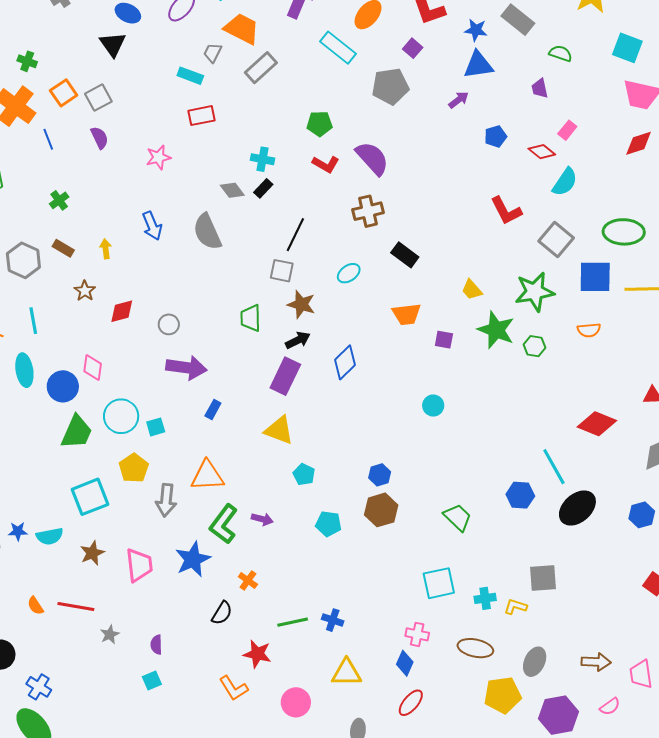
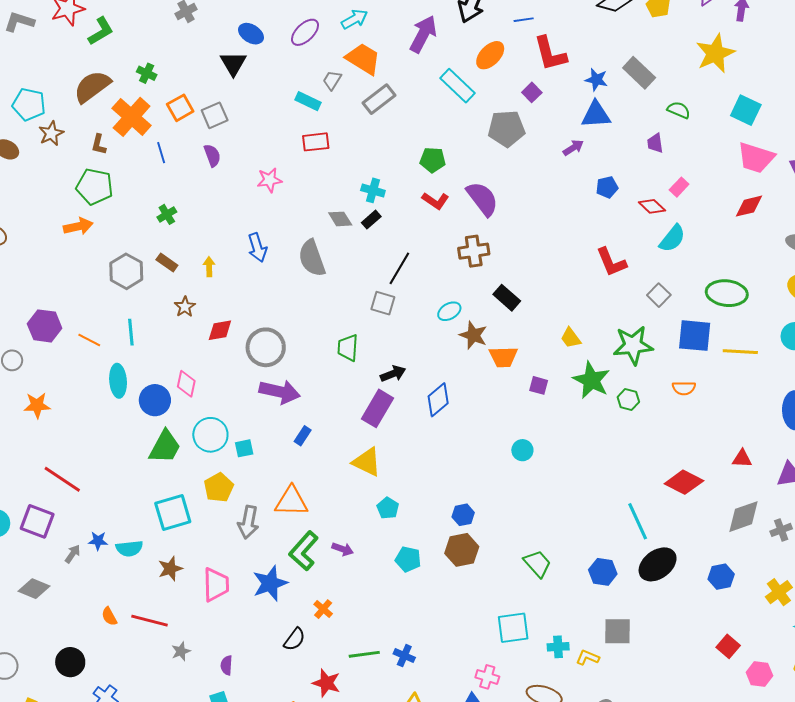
gray square: (556, 240) -> (659, 295), size x0.7
brown star: (301, 304) -> (473, 335), moved
gray circle: (169, 324) -> (266, 347), size x1.8
blue hexagon: (520, 495) -> (603, 572), moved

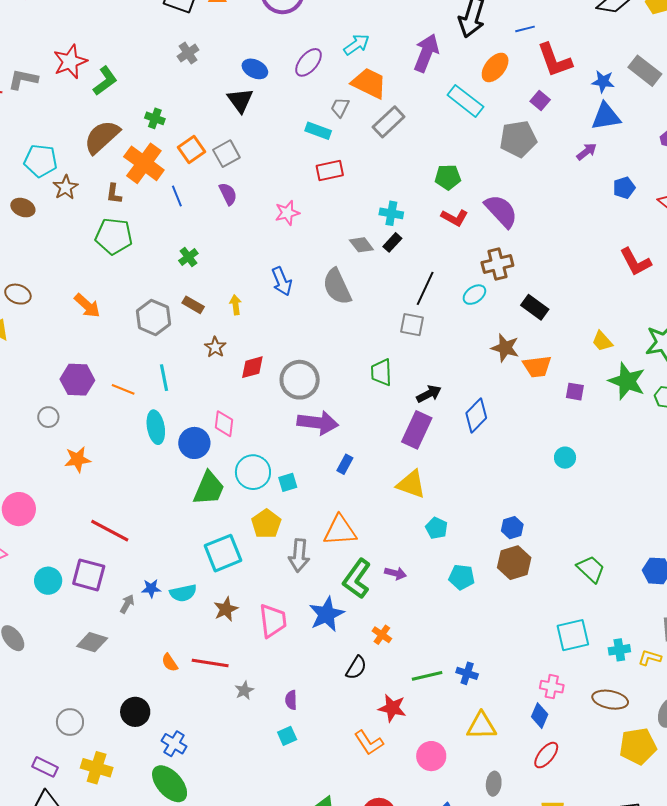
orange arrow: (78, 226) -> (87, 306), moved, turned 60
cyan ellipse: (449, 311) -> (474, 295), moved

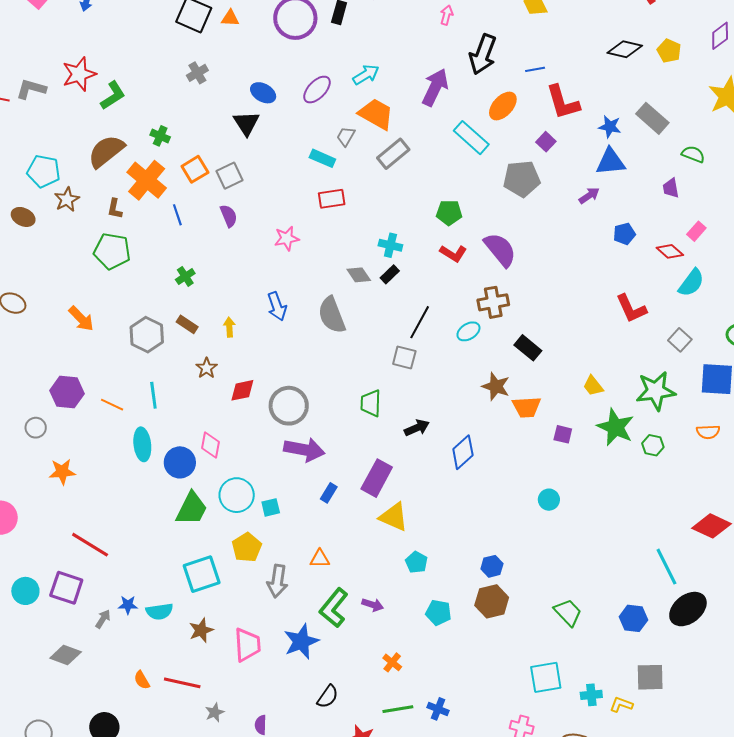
purple rectangle: (417, 430) -> (377, 478), moved
orange triangle: (340, 531) -> (320, 559), size x0.6
orange cross: (382, 635) -> (392, 662), moved

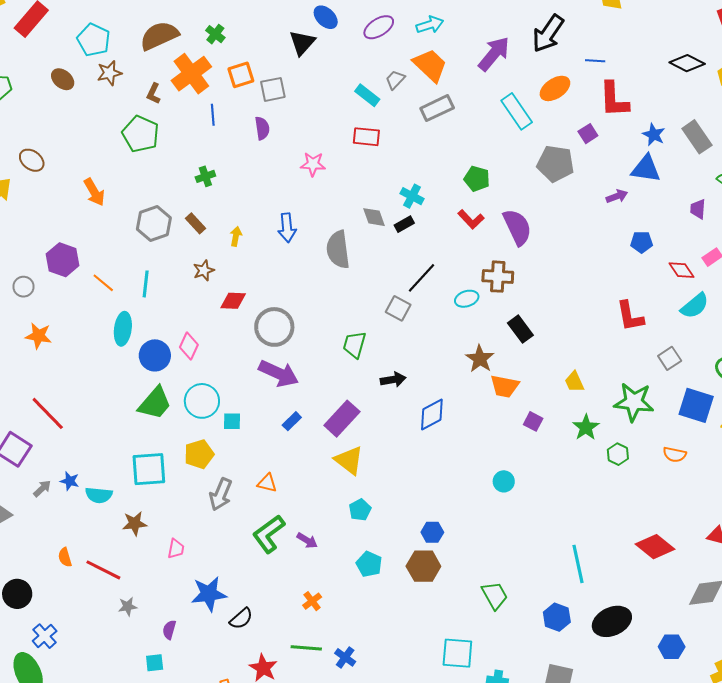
green star: (615, 427) -> (586, 427), size x0.7
cyan line: (667, 567) -> (578, 564), moved
blue star: (301, 641) -> (209, 594), moved
pink trapezoid: (247, 645) -> (176, 549), size x0.6

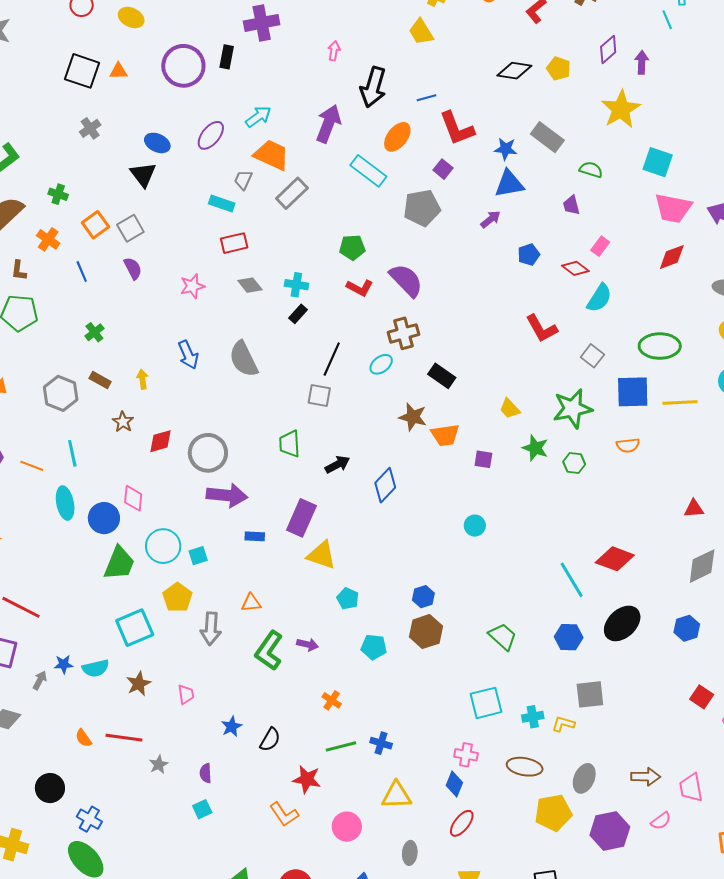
orange cross: (191, 74) -> (48, 239), size x0.6
gray diamond: (374, 217) -> (250, 285), moved
blue rectangle: (292, 421) -> (255, 536), turned 66
red diamond: (655, 547) -> (615, 559), moved
blue star: (209, 594) -> (232, 727), size x0.6

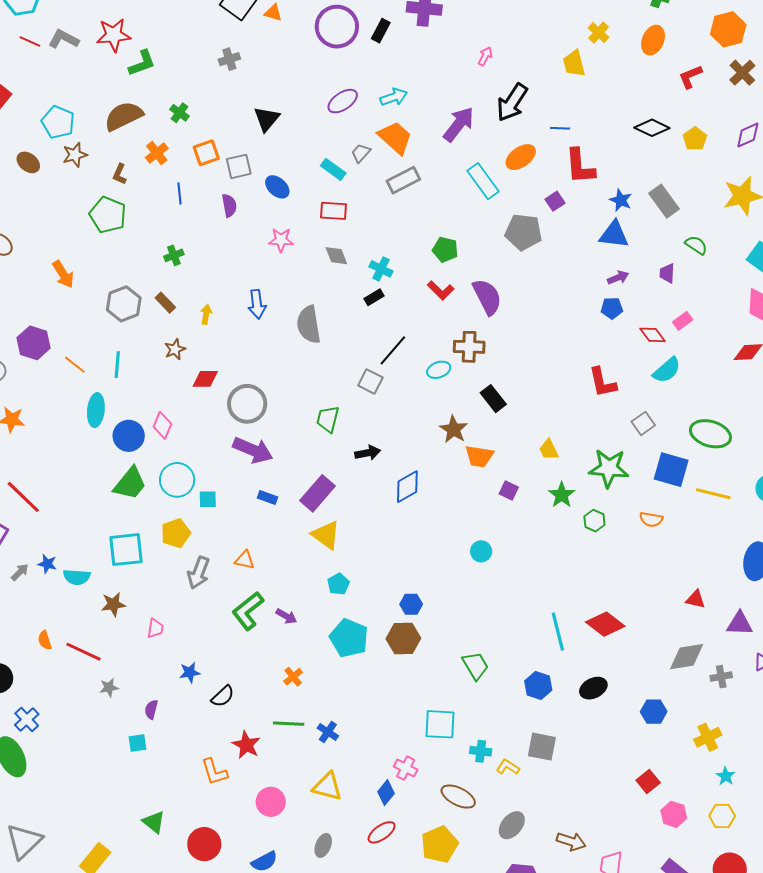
blue ellipse: (157, 143) -> (277, 187), moved
purple arrow: (491, 219) -> (618, 278), moved
black ellipse: (622, 623) -> (593, 688), size x0.7
cyan pentagon: (374, 647) -> (349, 638), size x1.5
yellow pentagon: (553, 813) -> (439, 844), moved, turned -30

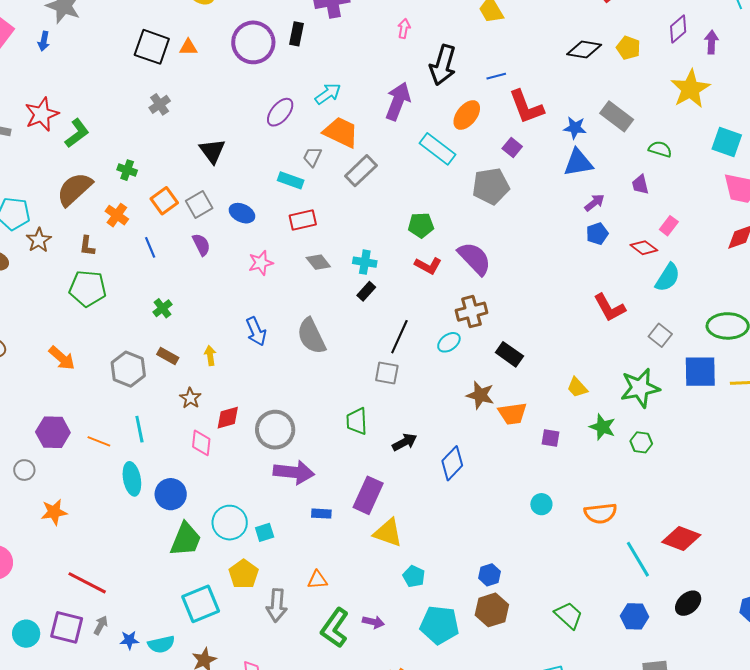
pink diamond: (162, 425) -> (201, 443), moved
orange semicircle: (651, 519) -> (601, 513), moved, size x1.4
gray arrow: (20, 572) -> (101, 625), moved

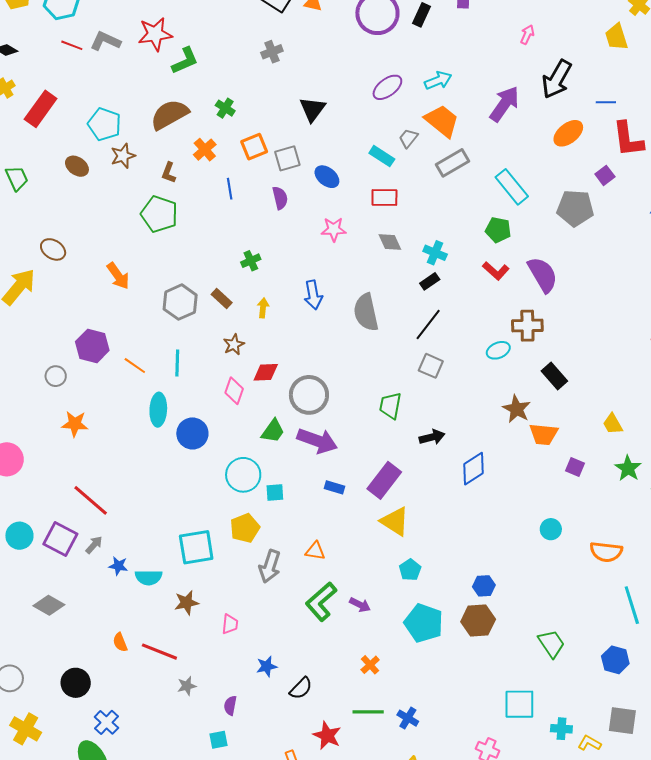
cyan rectangle: (438, 149) -> (512, 187), moved
green cross: (162, 308) -> (251, 261), moved
black line: (399, 337) -> (428, 324), moved
green trapezoid: (186, 539) -> (273, 431), moved, size x0.7

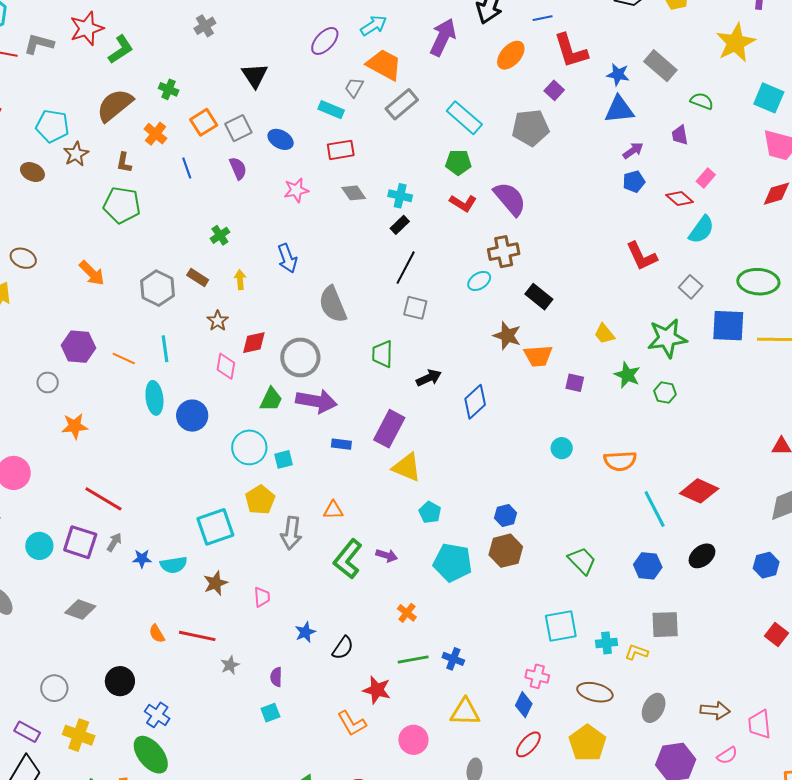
gray semicircle: (366, 312) -> (333, 304), moved

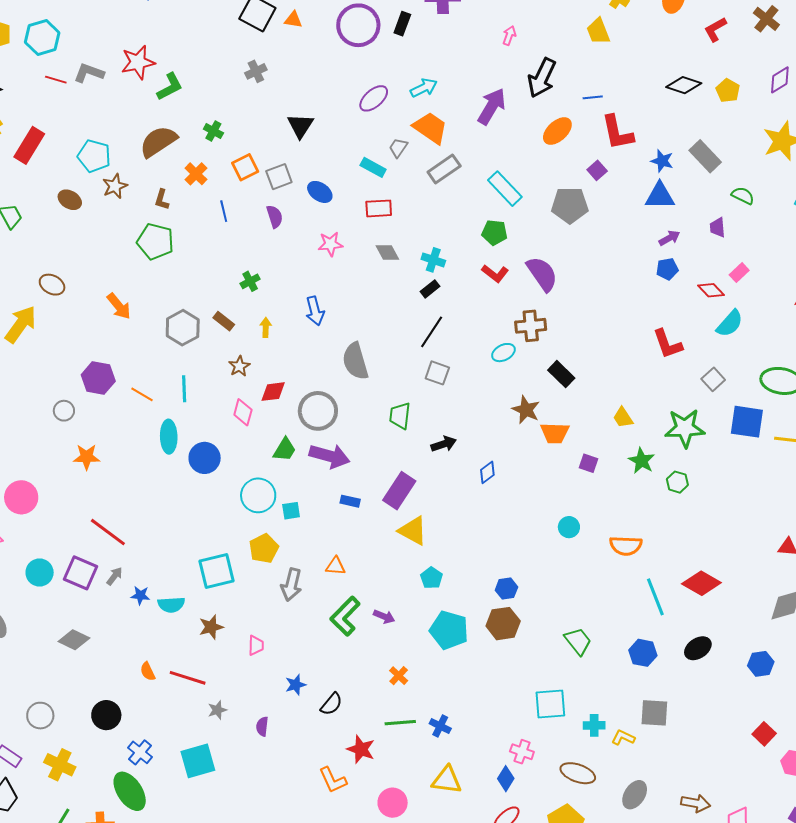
blue diamond: (475, 402) -> (487, 472), size x0.7
cyan square: (270, 713) -> (198, 761), moved, size x1.8

